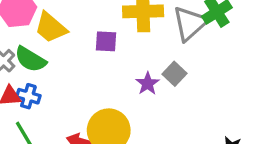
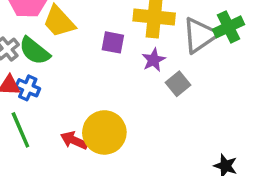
purple star: (148, 84) -> (154, 60), moved

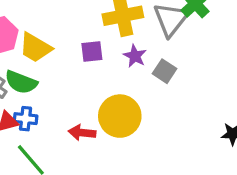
yellow circle: (104, 132) -> (120, 116), moved
red arrow: (74, 140) -> (82, 133), moved

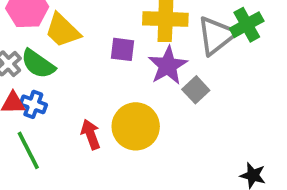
purple star: (135, 56) -> (168, 66), size x1.5
red arrow: (82, 133) -> (91, 134), turned 50

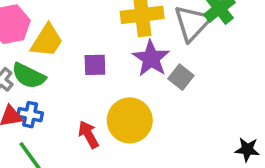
yellow trapezoid: (63, 30) -> (47, 41), turned -93
purple square: (123, 49) -> (95, 65), moved

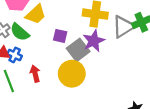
gray square: (181, 77) -> (78, 50), moved, size x1.5
red arrow: (88, 134) -> (35, 74), moved

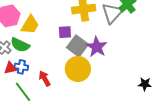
purple square: (60, 36) -> (65, 32), moved
purple star: (94, 41) -> (97, 47), moved

